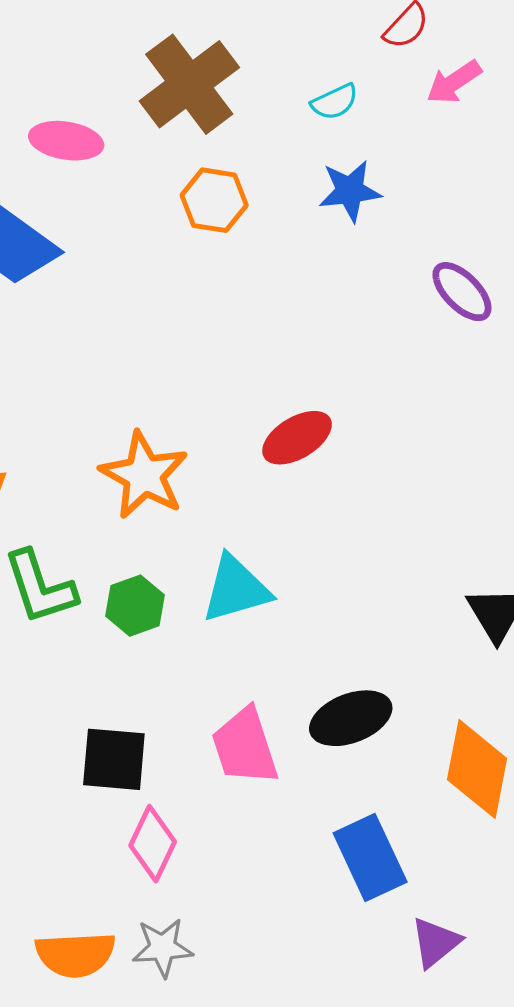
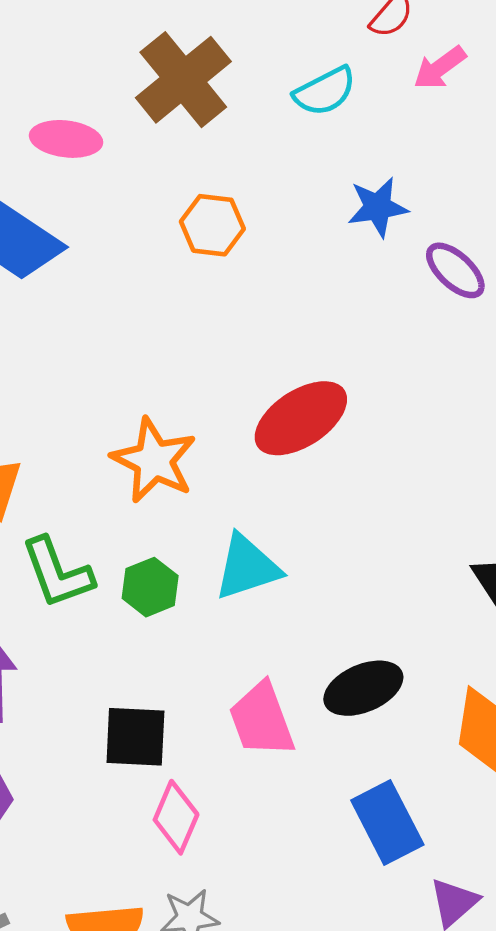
cyan semicircle: (335, 102) -> (325, 91), size x1.4
blue star: (350, 191) -> (378, 207), moved
orange hexagon: (214, 200) -> (212, 225), moved
red ellipse: (297, 438) -> (301, 418), size x1.4

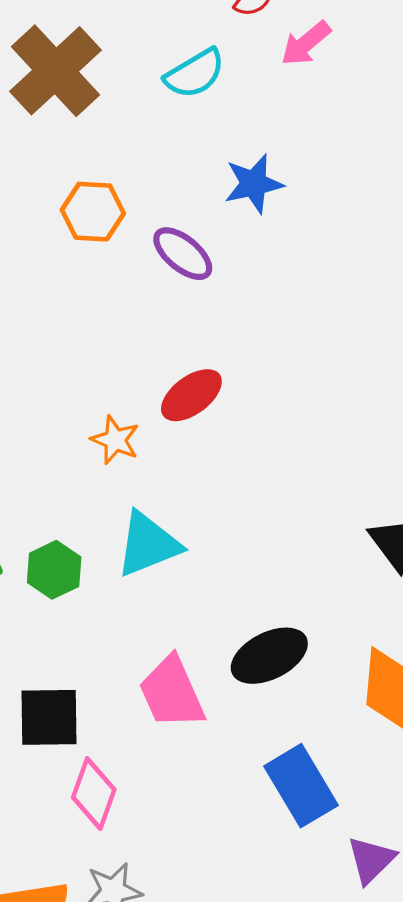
purple ellipse: (455, 270) -> (183, 254), moved
red ellipse: (301, 418) -> (191, 395), size x0.7
orange star: (154, 460) -> (115, 440), moved, size x0.6

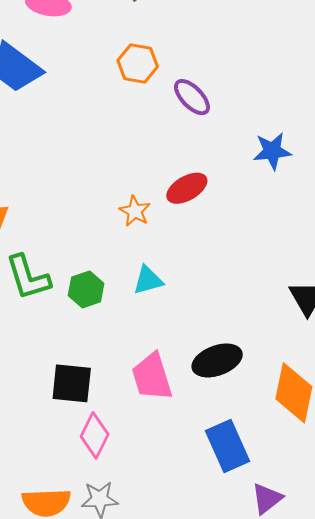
blue star: (254, 184) -> (272, 151), moved
cyan triangle: (148, 544) -> (148, 280), size x0.7

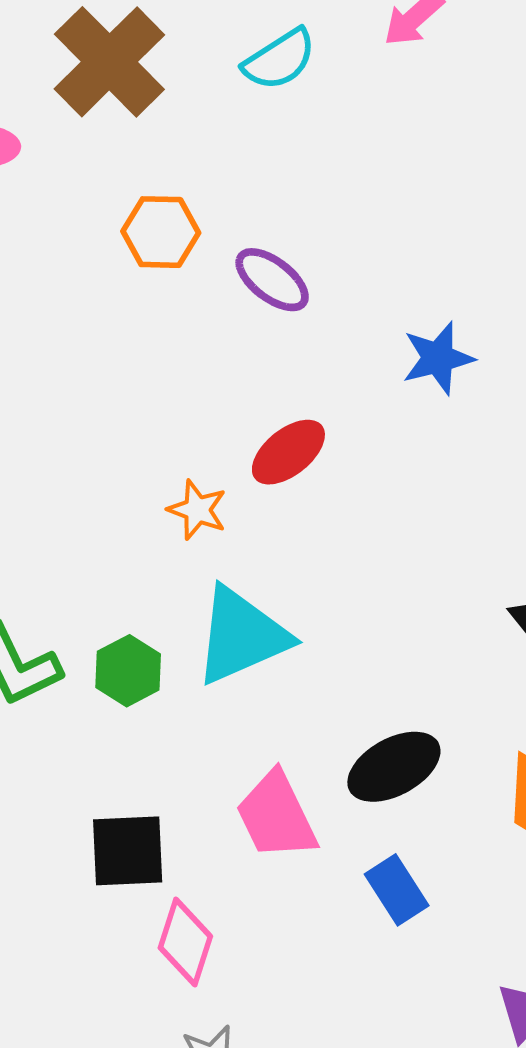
cyan triangle: (148, 280) -> (241, 636), size x1.8
blue rectangle: (228, 446) -> (397, 890), moved, size x0.7

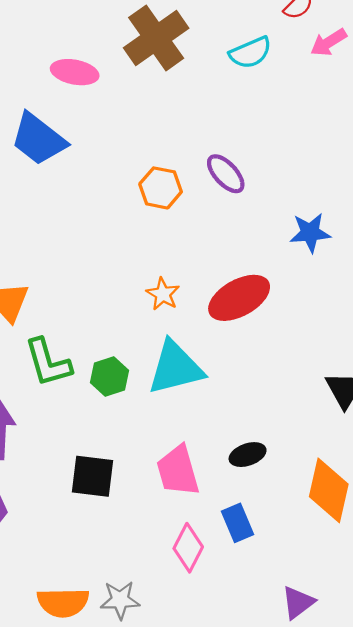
orange hexagon: (161, 232) -> (161, 188), moved
red ellipse: (288, 452) -> (239, 298), moved, size x1.4
black ellipse: (394, 767) -> (248, 455), size x0.7
pink diamond: (185, 942) -> (188, 548), moved

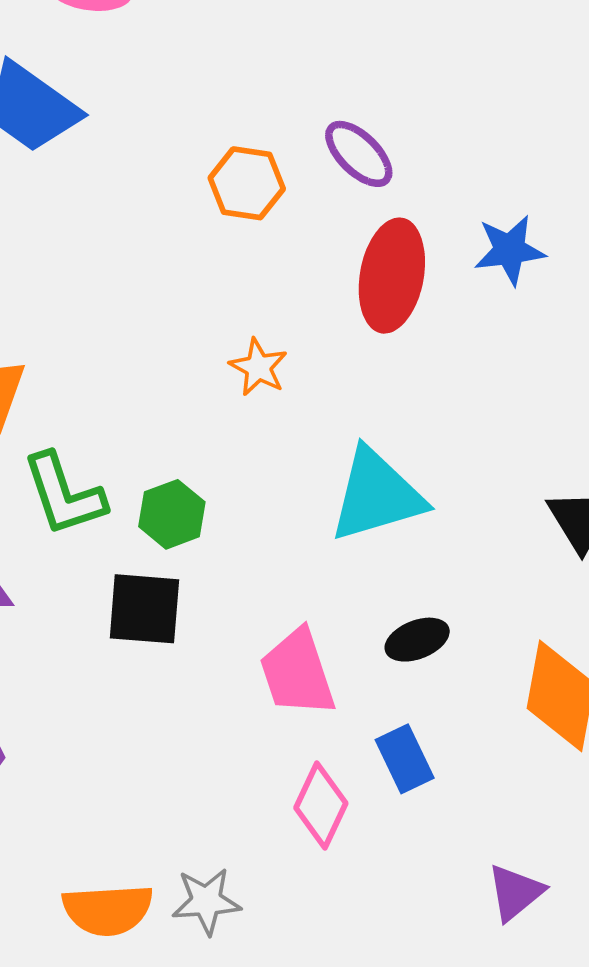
red ellipse: (239, 298) -> (392, 276), moved, turned -48
cyan triangle: (175, 368) -> (377, 495), moved
black square: (92, 476) -> (144, 609), moved

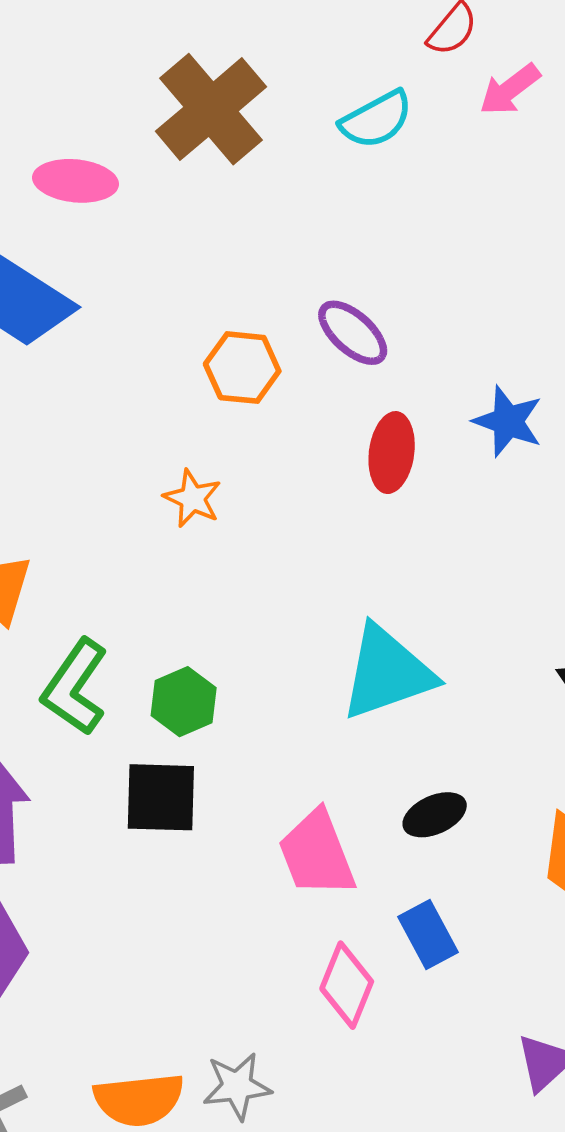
blue star: (510, 250) -> (508, 421), turned 30
red ellipse: (392, 276) -> (392, 453), size x0.7
orange star: (258, 367) -> (193, 498), moved
green L-shape: (64, 494) -> (75, 687), turned 56

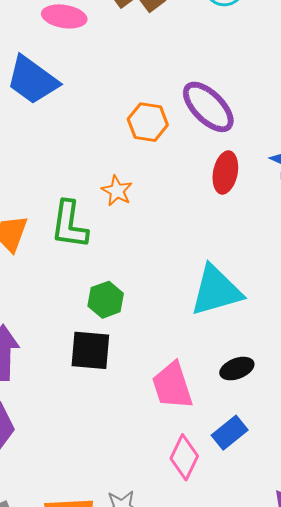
purple ellipse: (353, 333) -> (208, 107), size x1.4
green L-shape: (75, 687) -> (69, 225), moved, turned -30
blue rectangle: (428, 934) -> (230, 433), turned 76

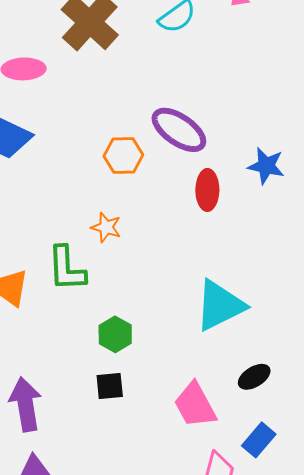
black square: (90, 350) -> (110, 386), size x0.7

